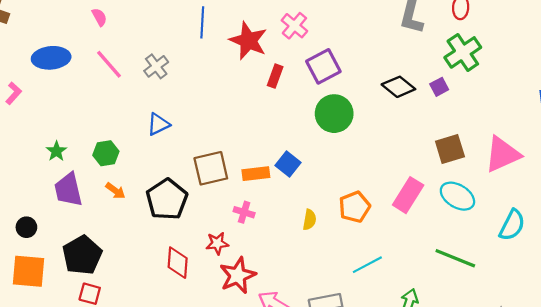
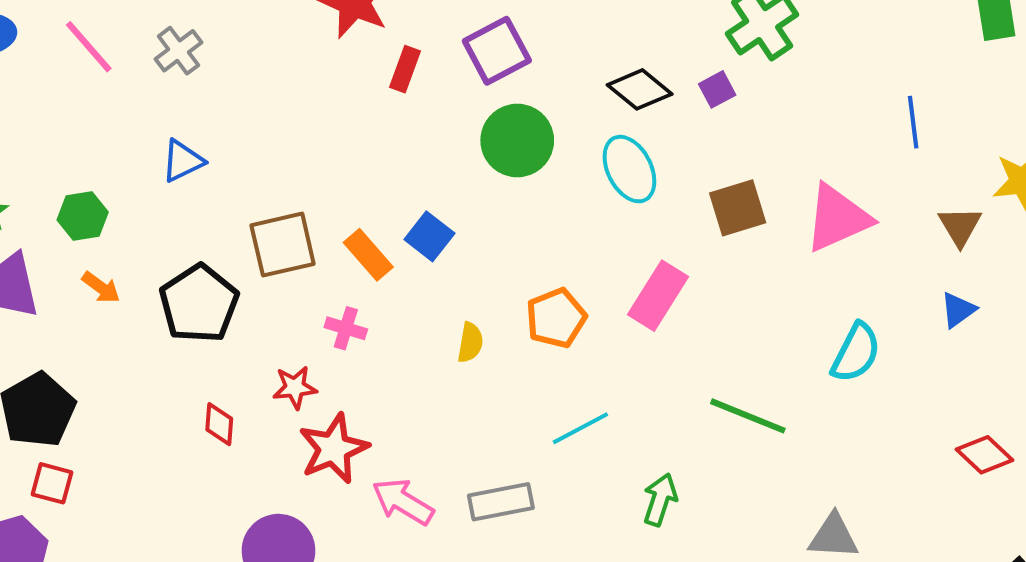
orange rectangle: (256, 174) -> (368, 255), turned 56
cyan ellipse: (457, 196) -> (629, 169), moved, turned 32
red diamond: (178, 263) -> (219, 424), size x0.7

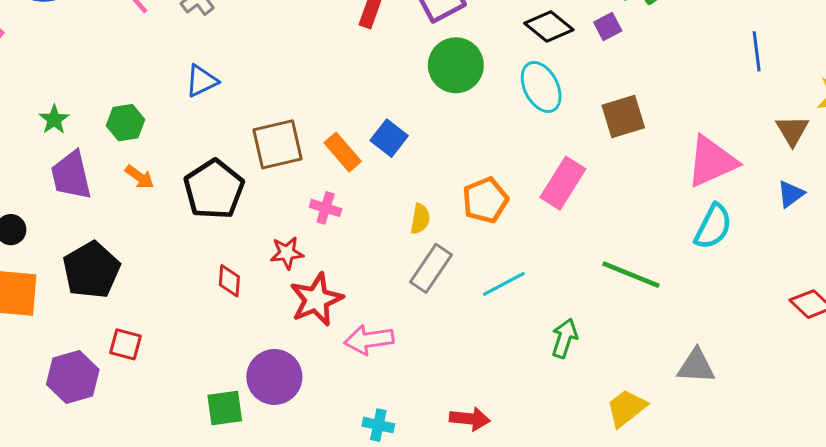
pink triangle: (838, 218) -> (712, 161), moved
red square: (52, 483) -> (126, 344), moved
pink arrow: (403, 502) -> (369, 340), turned -39
gray rectangle: (501, 502) -> (431, 268), moved, turned -45

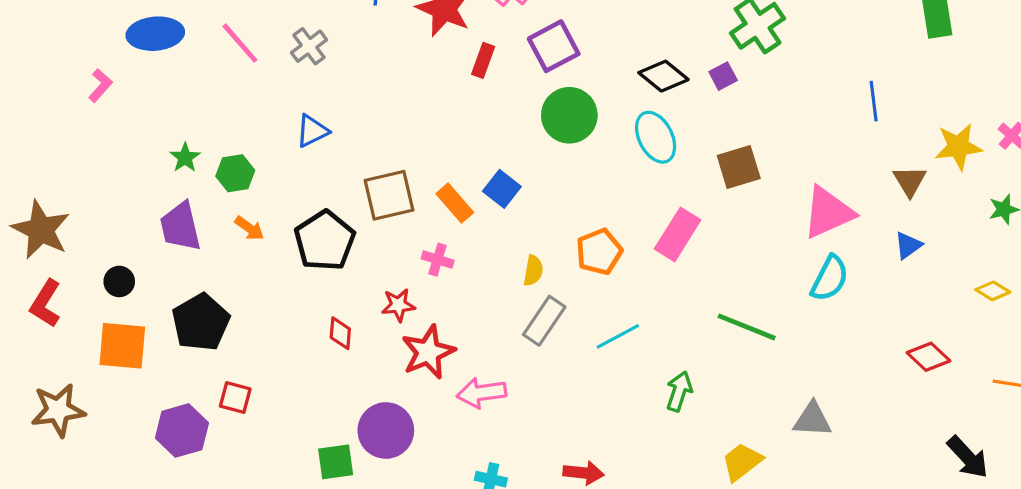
green star: (54, 120) -> (185, 158), moved

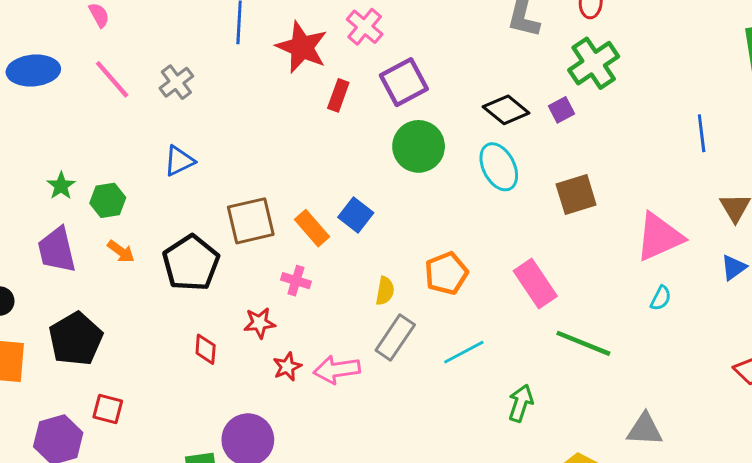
pink rectangle: (678, 234) -> (535, 284), moved, turned -66
cyan semicircle: (830, 278) -> (661, 298), size x0.6
red star: (428, 352) -> (287, 367), size x0.6
pink arrow: (482, 393) -> (337, 370), moved

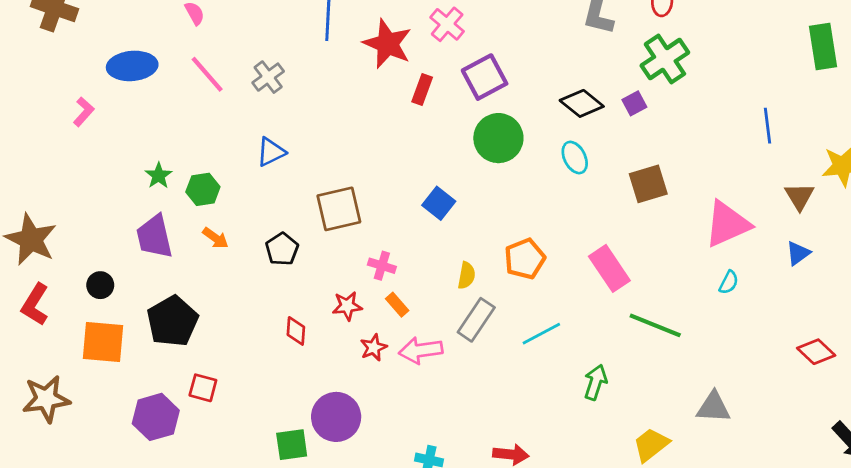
cyan ellipse: (499, 167) -> (575, 158), size x0.7
orange rectangle: (312, 228) -> (397, 305), moved, size x0.7
black pentagon: (191, 263) -> (282, 249), size x0.6

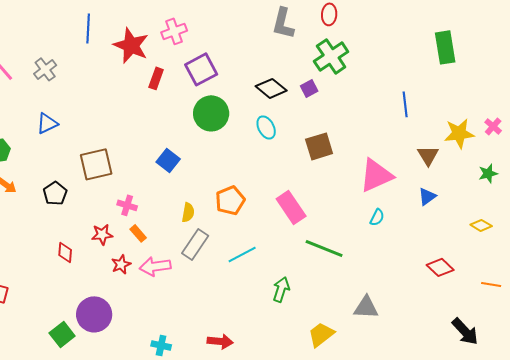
pink cross: (447, 24) -> (174, 31), turned 30
green square: (292, 445) -> (62, 334), turned -30

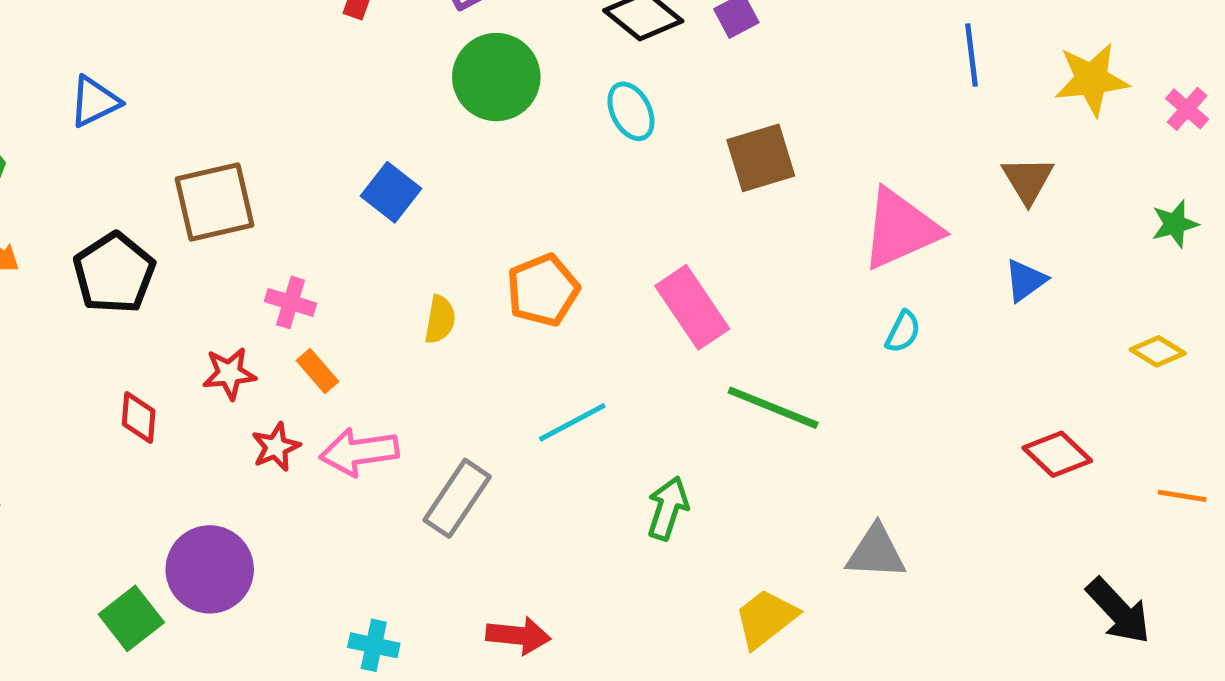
yellow star: (459, 133) -> (1092, 79), moved
black pentagon: (55, 193) -> (114, 273), size x1.4
gray rectangle: (195, 244) -> (457, 498), moved

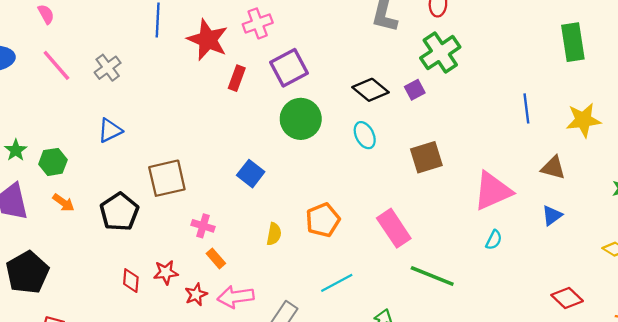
brown triangle: (1028, 180) -> (553, 168), turned -44
red star: (229, 373) -> (166, 272), moved

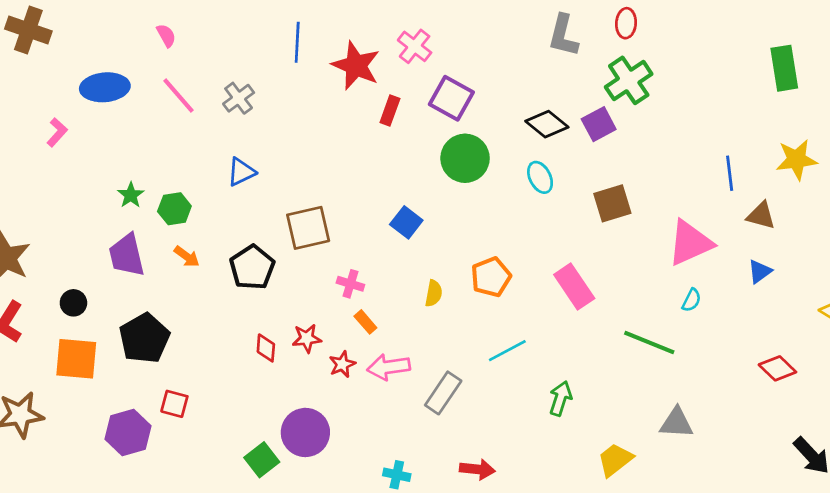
pink cross: (258, 23) -> (415, 46), turned -32
purple square: (289, 68) -> (451, 98), turned -33
purple square: (415, 90) -> (599, 124), size x1.4
blue line: (526, 108) -> (730, 173), moved
green line: (432, 276) -> (649, 342), moved

